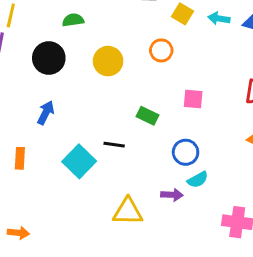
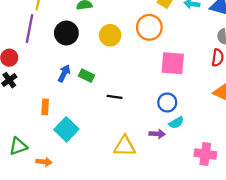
orange circle: (161, 50) -> (149, 27), size x1.5
pink square: (193, 99) -> (173, 63), size x1.6
green rectangle: (148, 116) -> (87, 76), moved
cyan square: (79, 161) -> (66, 129), moved

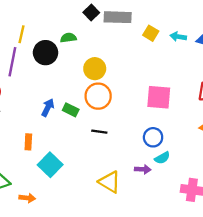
orange circle: (149, 27) -> (98, 96), moved
black circle: (66, 33) -> (46, 53), moved
yellow triangle: (125, 146) -> (110, 182), turned 30

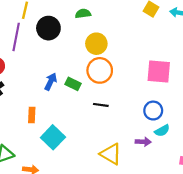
green semicircle: (68, 38) -> (83, 14), moved

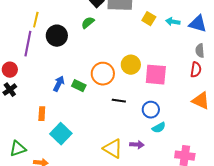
green semicircle: (83, 14) -> (88, 23), turned -32
yellow circle: (96, 44) -> (131, 65), moved
black line: (101, 105) -> (119, 101), moved
purple arrow: (143, 142) -> (137, 145), moved

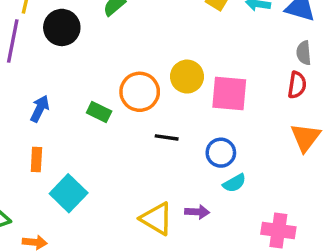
blue arrow: (59, 84) -> (40, 109), moved
orange triangle: (201, 101) -> (305, 137), turned 42

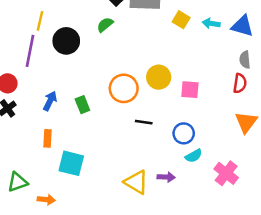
pink square: (229, 93) -> (190, 90), size x0.7
green rectangle: (99, 112) -> (82, 105), moved, turned 42
cyan square: (69, 193) -> (71, 163), turned -30
pink cross: (278, 230) -> (226, 173), moved, turned 30

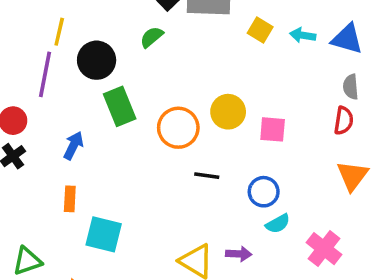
green rectangle: (82, 105) -> (120, 106), moved, size x1.5

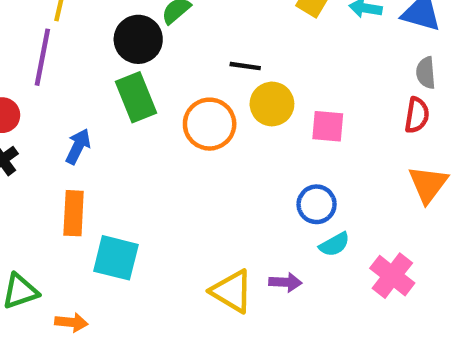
black circle: (97, 60) -> (138, 39), moved
black line: (207, 176) -> (245, 66), moved
orange rectangle: (70, 199) -> (74, 213), size x1.4

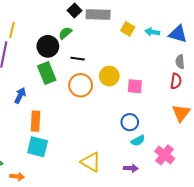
black line: (245, 66) -> (78, 59), moved
orange rectangle: (74, 213) -> (36, 121), moved
purple arrow: (285, 282) -> (131, 168), moved

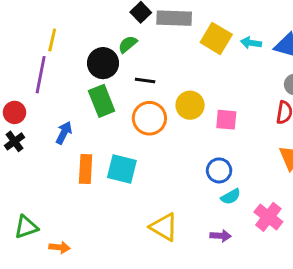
yellow square: (128, 29) -> (216, 38), size x1.5
cyan square: (38, 147) -> (122, 169), moved

